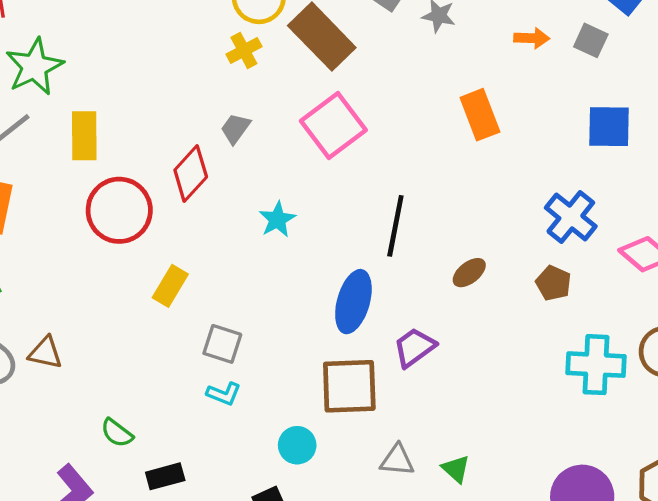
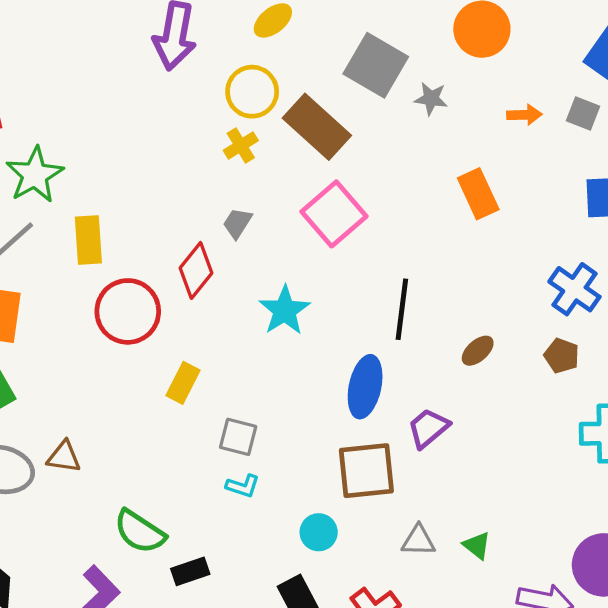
cyan star: (277, 219) -> (285, 310), size x1.4
green semicircle: (117, 433) -> (140, 532), size x1.6

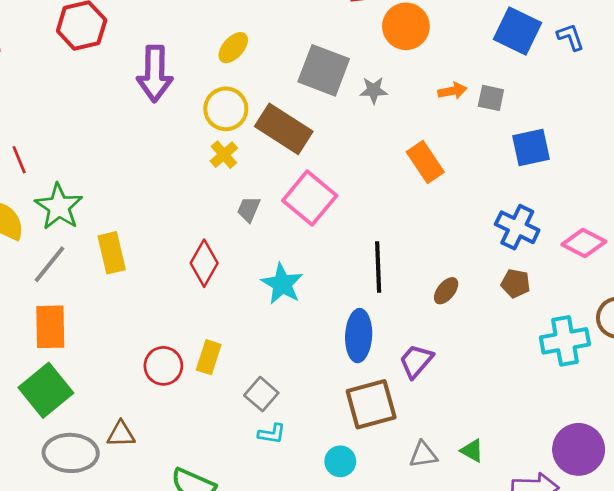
gray square: (583, 113) -> (491, 98), moved
gray trapezoid: (237, 223) -> (249, 209), moved
red circle: (128, 311) -> (163, 366), moved, size x0.7
gray square: (238, 437) -> (261, 394), turned 36

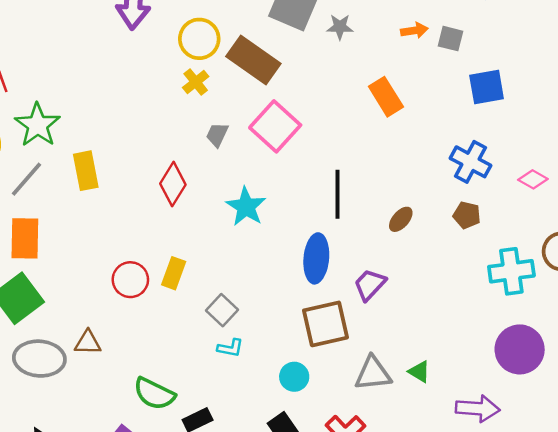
pink diamond: (584, 243) -> (533, 179), size x0.7
purple circle: (579, 449) -> (520, 349), moved
gray triangle: (423, 455) -> (373, 373), size x1.4

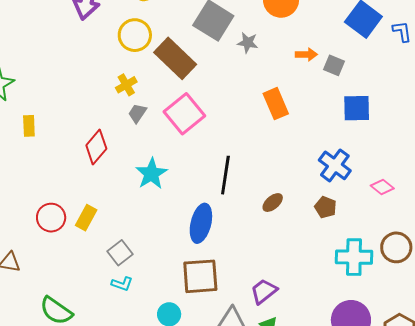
yellow cross: (196, 82) -> (126, 85), moved
yellow rectangle: (86, 171) -> (29, 126), size x0.7
purple trapezoid: (370, 285) -> (264, 291), moved

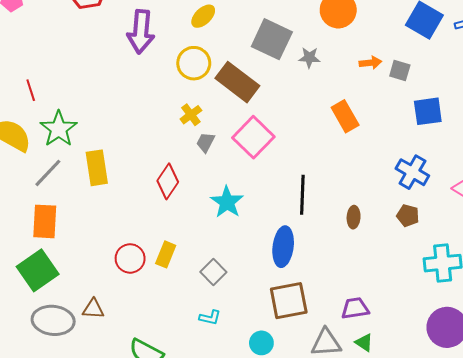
yellow rectangle: (29, 126) -> (97, 168), size x1.6
brown ellipse: (273, 203) -> (354, 217), turned -40
gray square: (120, 253) -> (213, 272), moved
purple trapezoid: (264, 291) -> (355, 308), turned 36

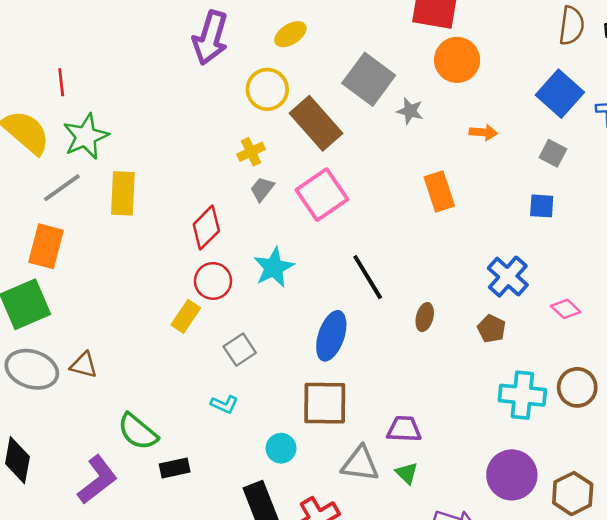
gray square: (400, 70) -> (553, 153), moved
blue square: (428, 111) -> (542, 206), size x0.7
black line: (302, 195) -> (368, 277), turned -45
red circle: (130, 258) -> (213, 281), moved

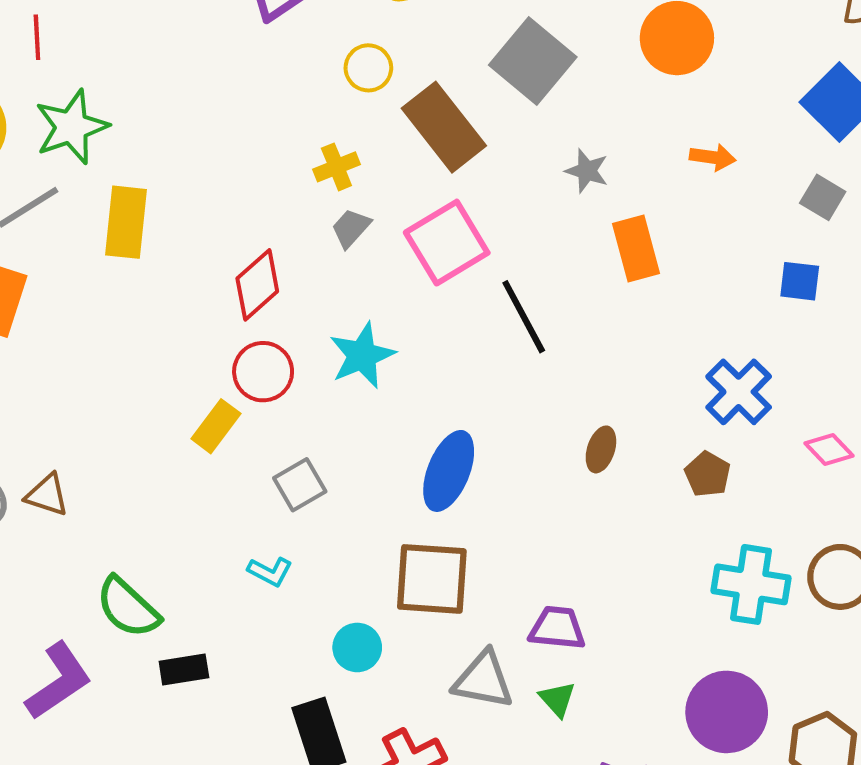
yellow circle: (267, 89) -> (368, 68), size x0.7
gray star: (410, 111) -> (587, 171), moved
black line: (368, 277) -> (524, 317), moved

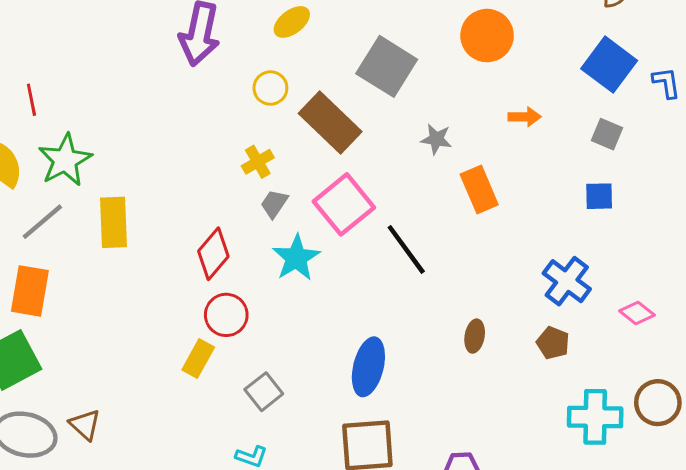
cyan star: (362, 355) -> (296, 258), moved
brown triangle: (47, 495) -> (85, 425), turned 32

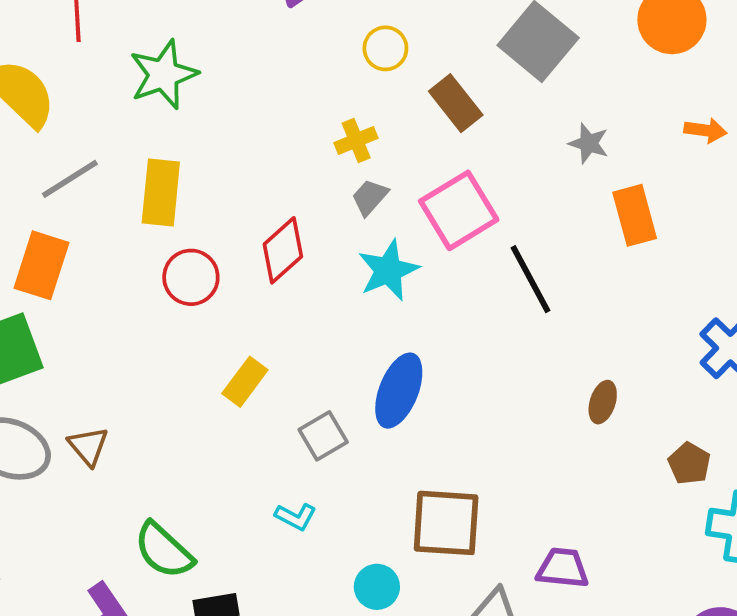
brown rectangle: (330, 122) -> (456, 103), size x0.7
green star: (65, 160) -> (163, 75), moved
red circle: (226, 315) -> (191, 277), moved
brown pentagon: (553, 343) -> (689, 463), moved
blue ellipse: (368, 367) -> (399, 391), moved

